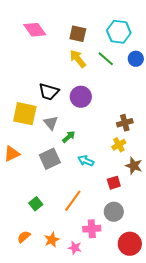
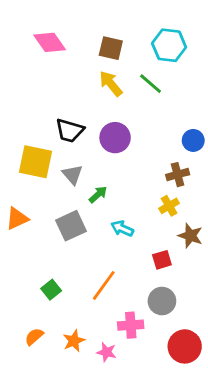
blue circle: (136, 59) -> (193, 140), moved

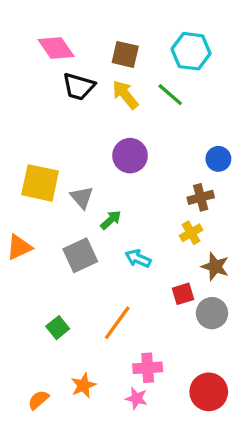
black trapezoid: (70, 131) -> (79, 87), moved
gray circle: (162, 301) -> (212, 313), moved
orange semicircle: (34, 337) -> (38, 400), moved
pink star: (107, 352) -> (136, 398), moved

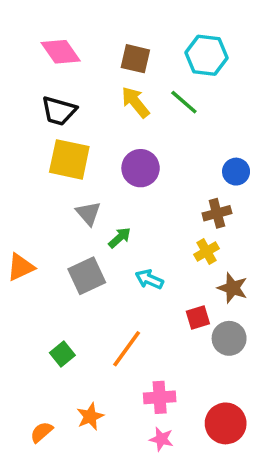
black trapezoid: (79, 87) -> (59, 111), moved
yellow square: (40, 183) -> (69, 159), moved
pink star: (136, 398) -> (161, 439), moved

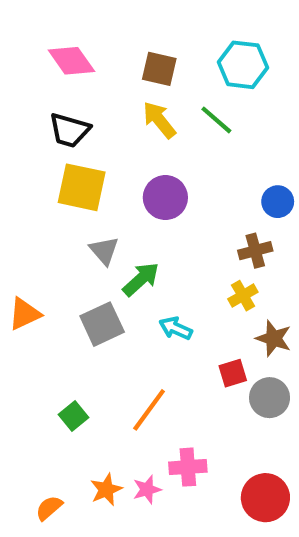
green arrow: (120, 238) -> (141, 279), size x1.4
pink star: (161, 439) -> (147, 490), moved, turned -30

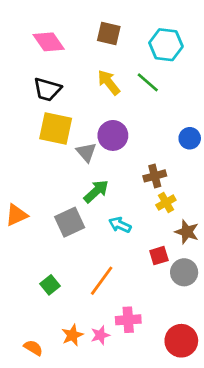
brown square: (159, 69) -> (109, 34), moved
gray triangle: (104, 251) -> (86, 152), moved
brown cross: (255, 251) -> (155, 176), moved
orange semicircle: (49, 508) -> (33, 348), turned 72

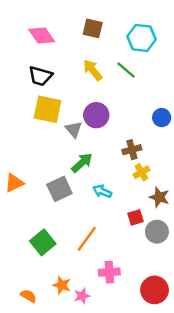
green square: (50, 285) -> (43, 242), size x1.5
orange star: (72, 335) -> (62, 285), turned -30
pink star: (100, 335) -> (82, 296), moved

